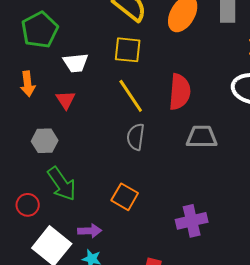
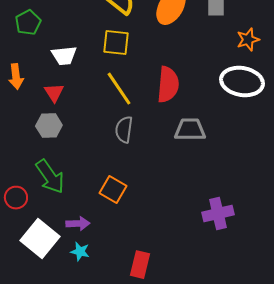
green pentagon: (40, 30) -> (28, 23), size x0.7
gray hexagon: (45, 141) -> (49, 126), moved
purple cross: (192, 221) -> (218, 214), moved

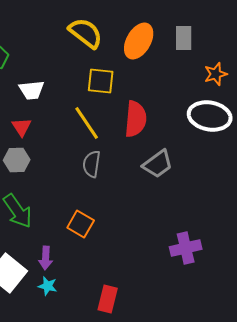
yellow square: (116, 43) -> (101, 81), moved
gray trapezoid: (190, 130) -> (158, 164), turned 144
purple arrow: (78, 224) -> (46, 258), turned 95

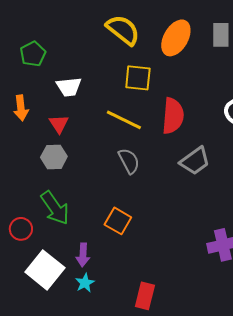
yellow line: (87, 123) -> (124, 120), turned -30
gray semicircle: (92, 164) -> (129, 161), turned 144
cyan star: (48, 286) -> (85, 283), turned 30

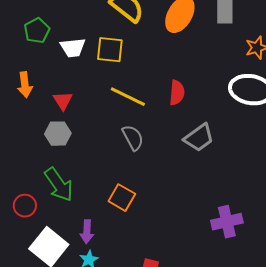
yellow square: (138, 78) -> (110, 50), moved
white trapezoid: (69, 87) -> (73, 48), moved
red semicircle: (173, 116) -> (177, 93), size x0.7

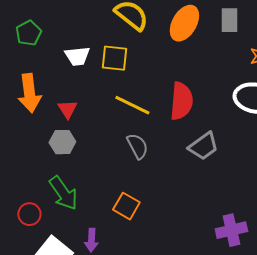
green pentagon: (37, 31) -> (28, 33), moved
orange arrow: (25, 85) -> (29, 93), size x1.5
red semicircle: (177, 93) -> (181, 101), size x1.5

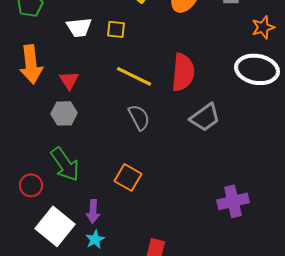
yellow square: (114, 58) -> (116, 29), size x0.7

